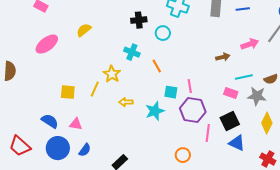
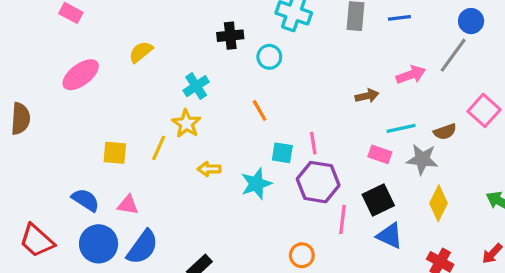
cyan cross: (132, 52) -> (196, 86), moved, turned 35
blue semicircle: (85, 150) -> (142, 247), size x1.6

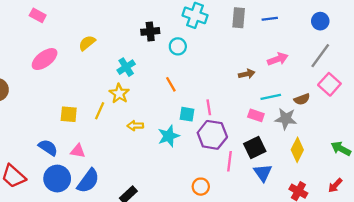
gray line: (453, 55) -> (320, 56), moved
blue triangle: (390, 236) -> (263, 173), turned 30

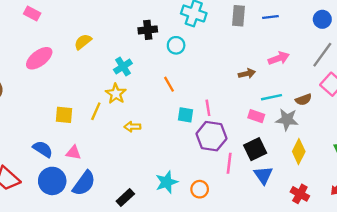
cyan star: (169, 136) -> (167, 182), moved

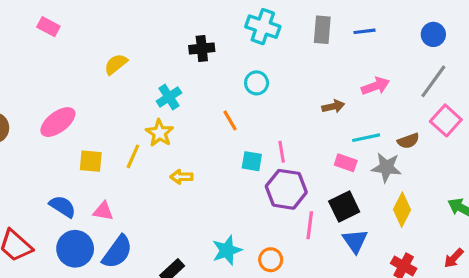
cyan circle: (176, 45) -> (257, 83), moved
pink ellipse: (39, 58) -> (58, 122), moved

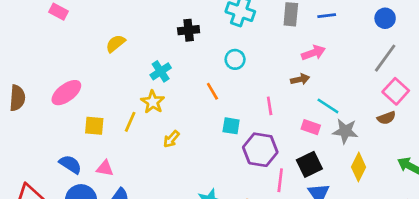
pink arrow: (375, 86) -> (313, 53), moved
cyan line: (366, 138) -> (328, 106), turned 45
brown semicircle: (408, 141) -> (386, 118), moved
pink line: (282, 152) -> (270, 106), moved
yellow arrow: (181, 177) -> (171, 139), turned -48

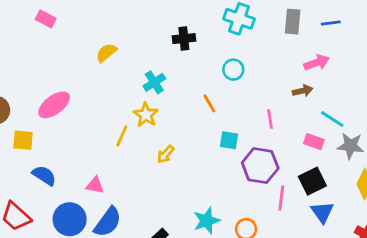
yellow square: (94, 126) -> (23, 140), moved
blue semicircle: (70, 164) -> (44, 175), moved

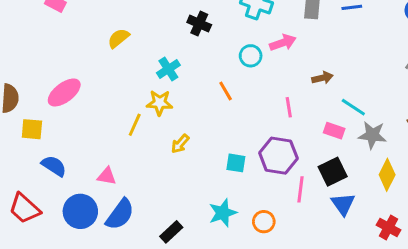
black cross: (184, 39) -> (199, 24), turned 30
pink arrow: (317, 63) -> (283, 43), moved
yellow star: (146, 115) -> (160, 103), turned -30
cyan square: (229, 140) -> (236, 163), moved

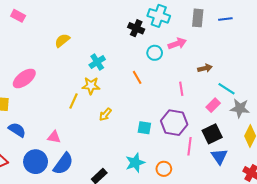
black cross: (199, 24) -> (136, 28), moved
pink rectangle: (334, 131) -> (213, 105), turned -64

